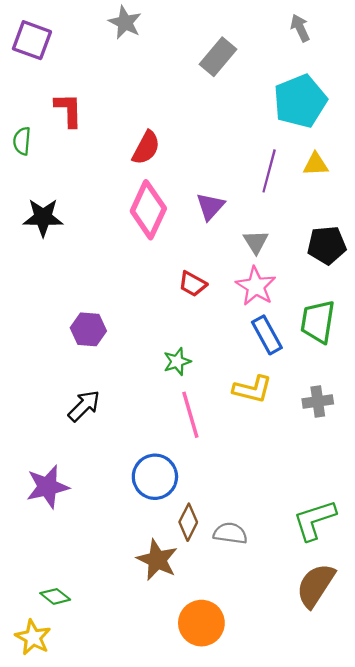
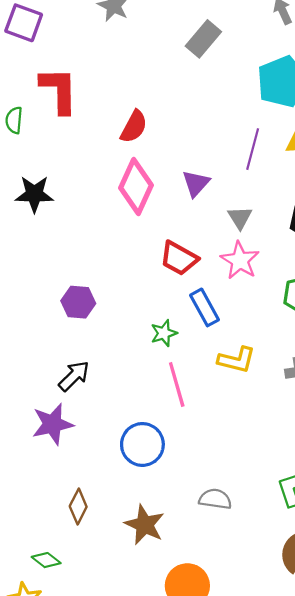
red L-shape: (68, 110) -> (59, 90), size x1.4
red trapezoid: (193, 284) -> (179, 258), size x1.4
blue rectangle: (267, 335) -> (204, 307), moved
purple star: (47, 487) -> (53, 424), moved
brown diamond: (188, 522) -> (78, 507), moved

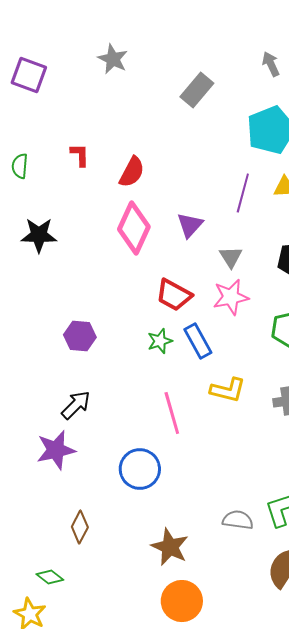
red L-shape: (59, 90) -> (80, 155), moved, size x0.5
pink star: (240, 260) -> (231, 297), turned 30
green star: (164, 333) -> (160, 341), moved
gray semicircle: (215, 499) -> (238, 520), moved
brown star: (145, 525) -> (170, 547), moved

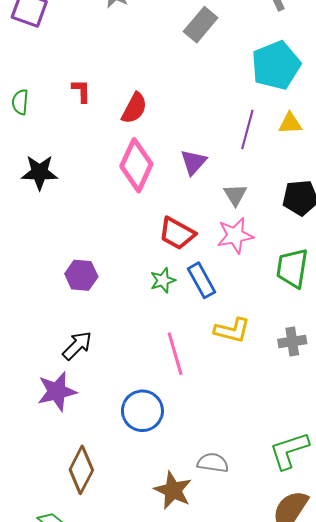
gray semicircle: (238, 520) -> (213, 463), moved
brown diamond: (80, 527) -> (81, 470), size x1.4

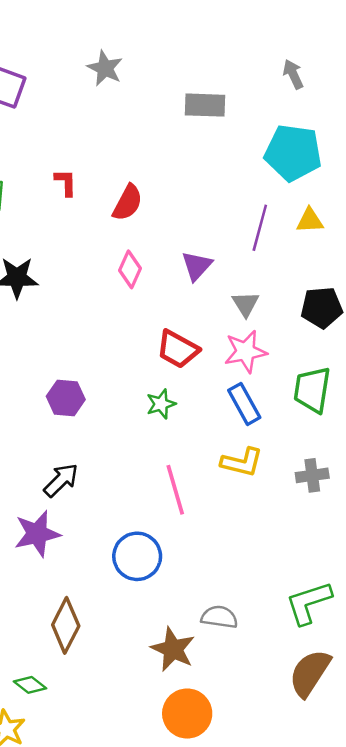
gray rectangle: (201, 25) -> (205, 105), turned 52
cyan pentagon: (276, 65) -> (293, 153), turned 30
pink diamond: (136, 165) -> (130, 269), size x0.6
blue rectangle: (202, 280) -> (244, 404), moved

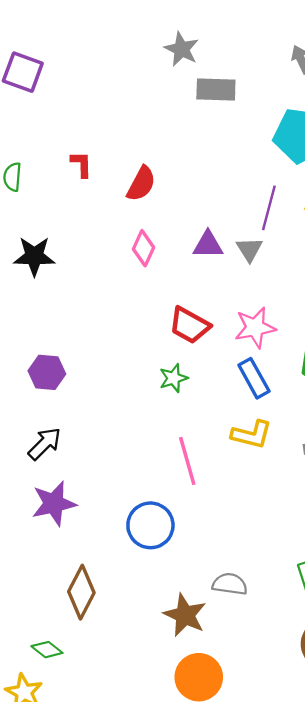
gray star: (105, 68) -> (181, 49), moved
purple triangle: (197, 266) -> (208, 245), turned 48
gray triangle: (246, 304) -> (249, 249), moved
purple hexagon: (66, 398) -> (47, 372), moved
black arrow: (61, 480) -> (45, 444), moved

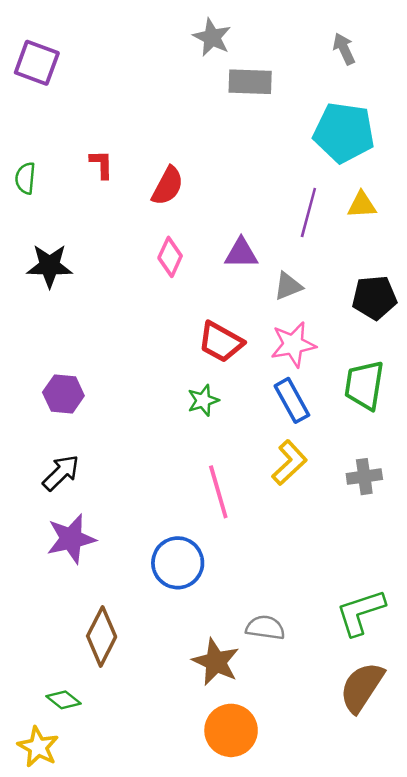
gray triangle: (249, 249) -> (288, 286), moved, turned 40
yellow L-shape: (252, 435) -> (289, 463), turned -57

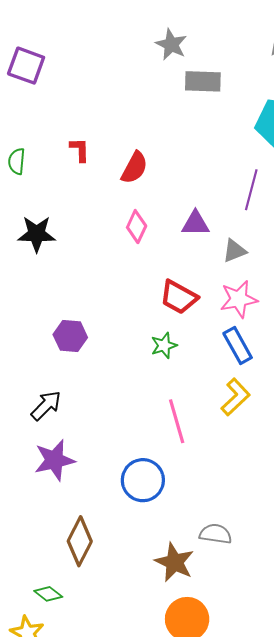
purple hexagon: (63, 394) -> (70, 336), moved

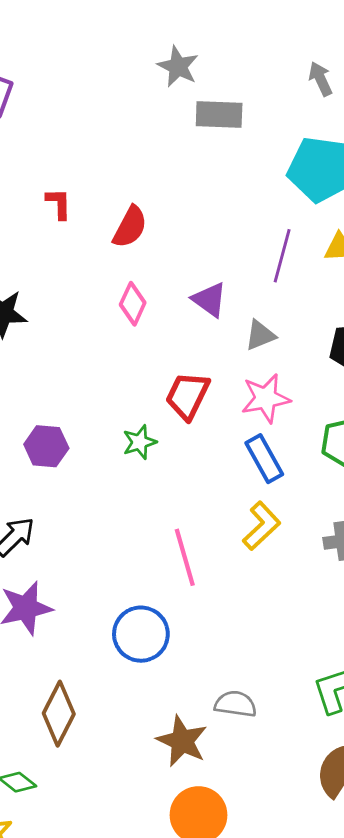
purple triangle: (195, 223) -> (209, 300), turned 36
red trapezoid: (179, 297) -> (188, 396), turned 87
green star: (164, 345) -> (140, 442), moved

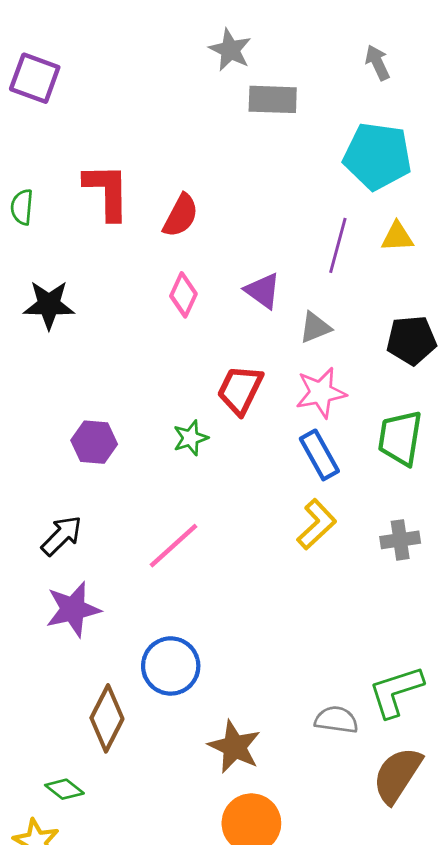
red L-shape: (59, 204) -> (107, 191), size x1.8
pink line: (185, 557) -> (174, 546), moved, turned 64
blue circle: (141, 634) -> (171, 666), moved
gray semicircle: (236, 704) -> (336, 720), moved

